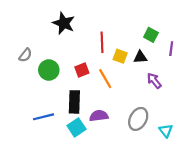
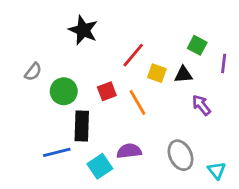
red line: (102, 42) -> (133, 55), turned 42
black rectangle: (74, 102) -> (82, 126), moved
gray ellipse: (138, 119) -> (181, 155), turned -55

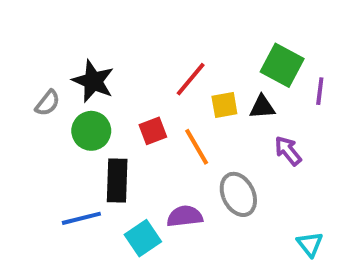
black star: (83, 30) -> (93, 81), moved
green square: (197, 45) -> (282, 65), size x1.5
yellow square: (157, 73) -> (224, 105), turned -30
gray ellipse: (181, 155) -> (238, 194), moved

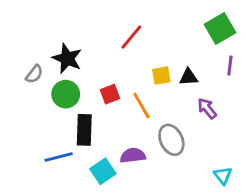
green square: (282, 65) -> (220, 28), moved, turned 32
red line: (191, 79) -> (131, 37), moved

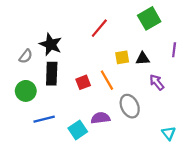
green square: (220, 28) -> (149, 18), moved
green circle: (66, 94) -> (26, 91), moved
red square: (110, 94) -> (83, 82), moved
black rectangle: (84, 130) -> (52, 74), moved

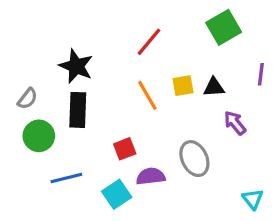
gray semicircle: (26, 56) -> (27, 99), moved
orange line: (107, 80) -> (147, 95), moved
red square: (83, 82) -> (125, 149), moved

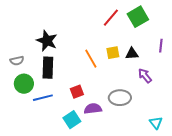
red line: (149, 42) -> (111, 18), moved
gray semicircle: (27, 99) -> (17, 61), turned 40
gray ellipse: (194, 159) -> (120, 98), turned -65
blue line: (66, 178) -> (43, 98), moved

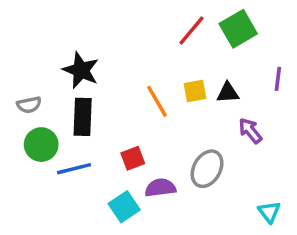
gray ellipse: (120, 98) -> (207, 169), turned -60

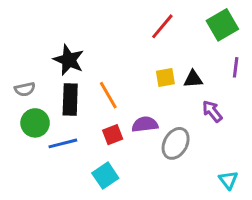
green square: (238, 29) -> (222, 25), moved
orange line: (157, 101) -> (108, 95), moved
purple semicircle: (160, 188) -> (145, 124), moved

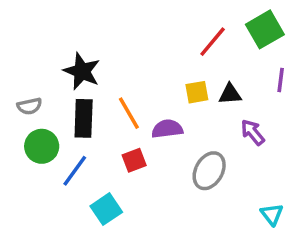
red line: (162, 26) -> (213, 42), moved
purple semicircle: (145, 124) -> (167, 129), moved
blue line: (63, 143) -> (75, 171), turned -40
cyan square: (105, 176) -> (106, 209), moved

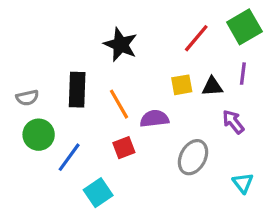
black star: (82, 71) -> (121, 45), moved
purple line: (281, 80) -> (243, 74), moved
black rectangle: (84, 118) -> (77, 90), moved
cyan triangle: (272, 214) -> (243, 183), moved

